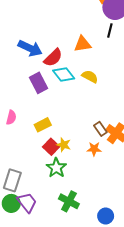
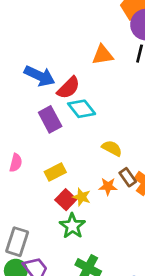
orange triangle: (83, 44) -> (103, 55), moved
yellow semicircle: (90, 77) -> (112, 148), moved
orange star: (94, 149) -> (108, 186), moved

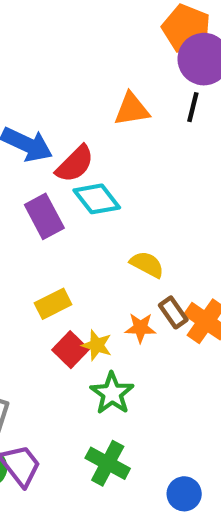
green star: (72, 226) -> (112, 393), moved

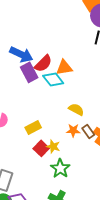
orange triangle: (132, 109) -> (64, 67), moved
purple rectangle: (44, 216) -> (29, 72), moved
orange star: (140, 328) -> (73, 130), moved

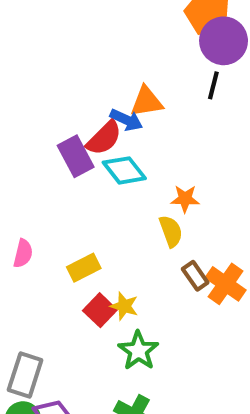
blue arrow: (21, 54) -> (126, 120), moved, size x0.7
orange triangle: (64, 67) -> (147, 102), moved
yellow semicircle: (76, 109) -> (171, 231), turned 42
orange star: (73, 130) -> (185, 199), moved

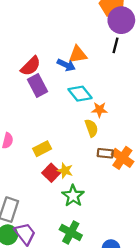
red semicircle: (104, 138) -> (31, 66), moved
cyan diamond: (124, 170) -> (80, 94), moved
brown rectangle: (195, 276) -> (105, 153), turned -49

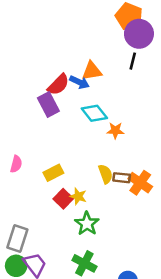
red semicircle: (31, 66) -> (58, 85), moved
yellow semicircle: (91, 128) -> (105, 174), moved

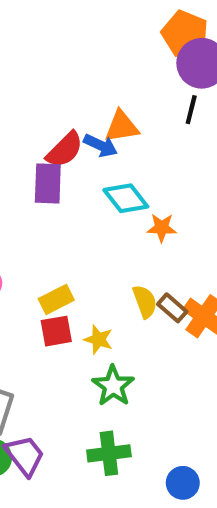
purple rectangle: (48, 104) -> (48, 183), turned 30
brown rectangle: (122, 178) -> (172, 308), turned 35
red square: (63, 199) -> (56, 331), moved, turned 36
green cross: (84, 263) -> (109, 453), turned -35

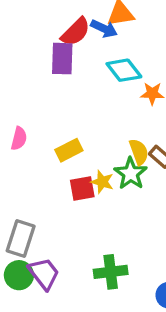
red square: (56, 331) -> (82, 189), moved
green star: (113, 386) -> (131, 174), moved

